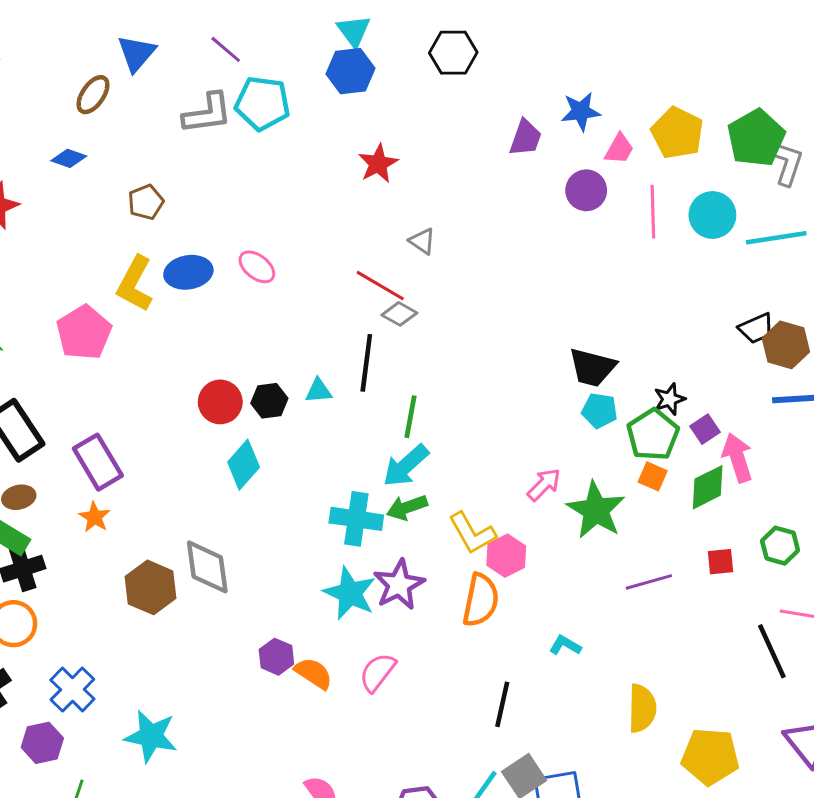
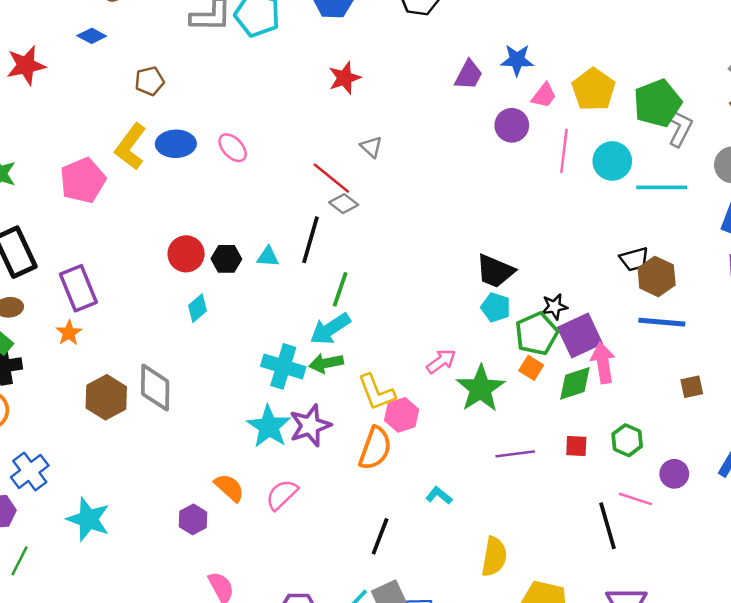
purple square: (705, 429) -> (580, 336), size x1.8
cyan diamond: (244, 465) -> (198, 308), size x0.7
purple hexagon: (276, 657) -> (193, 519), moved

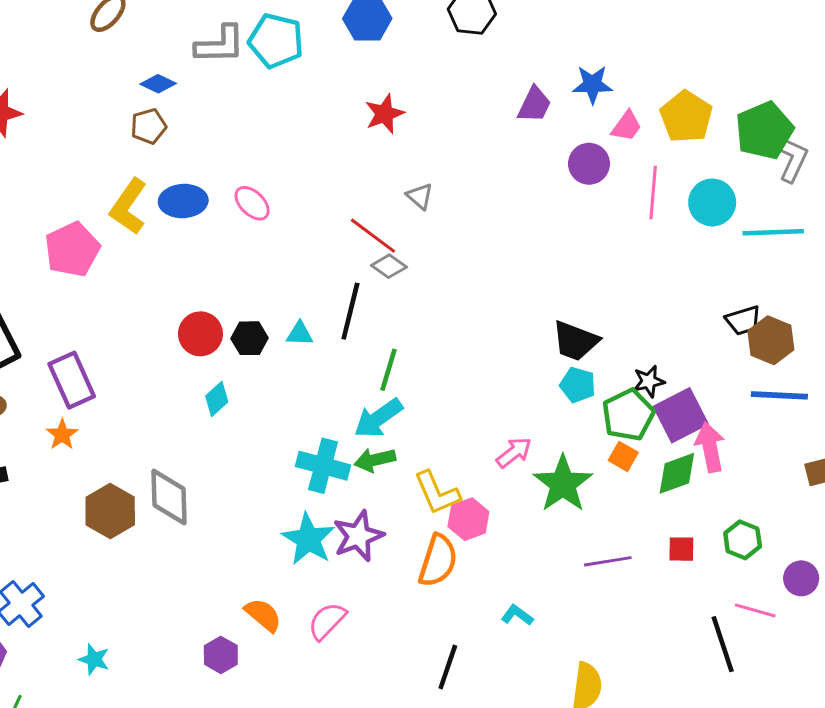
blue diamond: (92, 36) -> (158, 84), moved
cyan star: (88, 519) -> (94, 659), size x0.6

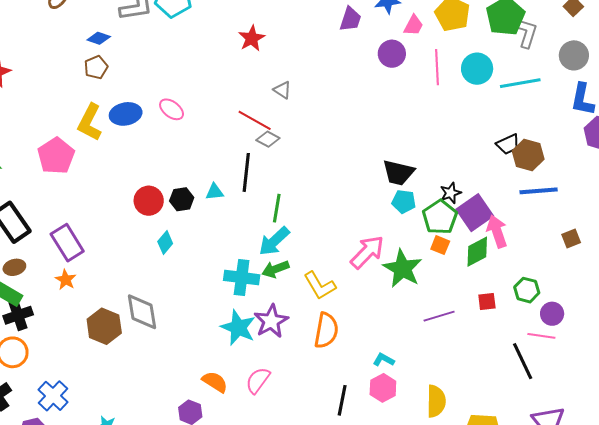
pink arrow: (514, 452) -> (367, 252), size x1.5
pink hexagon: (468, 519) -> (383, 388), moved
purple circle: (801, 578) -> (552, 314), moved

